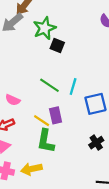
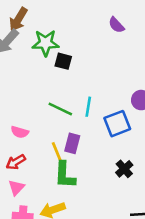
green star: (45, 28) -> (46, 43), turned 30
purple rectangle: (56, 115) -> (72, 143), turned 35
yellow line: (42, 121) -> (57, 152), turned 42

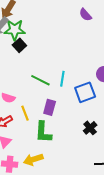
green star: (46, 43) -> (15, 30), moved
black square: (63, 61) -> (19, 45), moved, turned 32
yellow line: (57, 152) -> (25, 113), moved

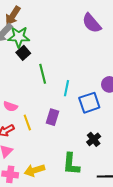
purple semicircle: (85, 15) -> (92, 23), size x1.5
green line: (40, 80) -> (43, 74), moved, turned 48
green L-shape: (43, 132) -> (71, 164), moved

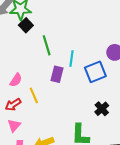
pink semicircle: (10, 106) -> (16, 80), turned -72
purple rectangle: (53, 117) -> (57, 74), moved

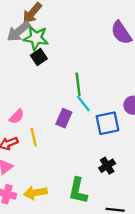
green line: (47, 45) -> (78, 84), moved
cyan line: (72, 59) -> (83, 103), turned -56

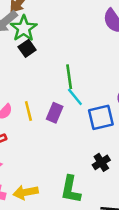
green star: (36, 38) -> (24, 28), turned 30
yellow line: (34, 137) -> (28, 111), moved

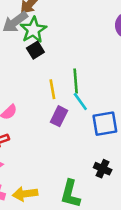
yellow line: (28, 111) -> (52, 89), moved
black cross: (101, 162) -> (103, 169), turned -36

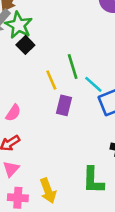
cyan line: (80, 102) -> (93, 84), moved
yellow arrow: (25, 194) -> (48, 191), turned -90

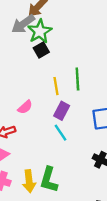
cyan line: (93, 84) -> (61, 133), moved
pink semicircle: (13, 113) -> (25, 107), moved
green L-shape: (93, 180) -> (49, 180), moved

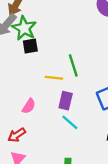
black square: (41, 50) -> (30, 46), turned 35
yellow line: (56, 86) -> (54, 78), turned -60

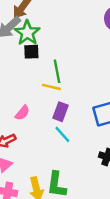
green line: (73, 65) -> (57, 71), moved

